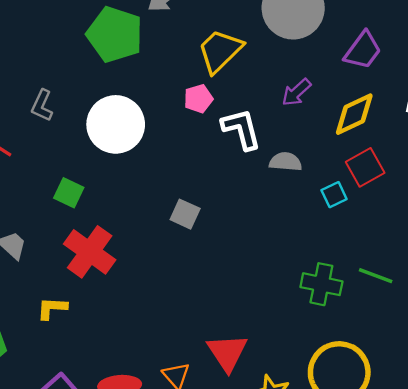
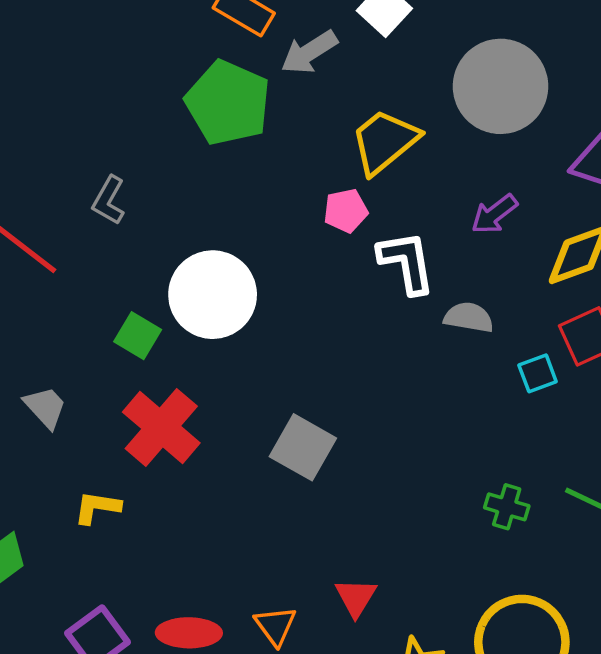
white circle: (116, 124) -> (213, 295), moved
gray square: (185, 214) -> (303, 447), moved, size x1.4
green cross: (321, 284) -> (507, 507), size x0.7
red triangle: (227, 352) -> (356, 597), size x0.7

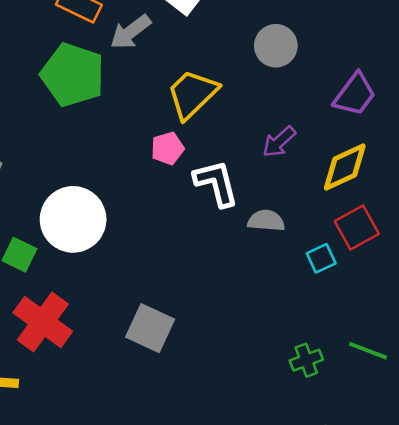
gray circle: (501, 86) -> (276, 46), size x0.6
green cross: (507, 507) -> (306, 360), turned -32

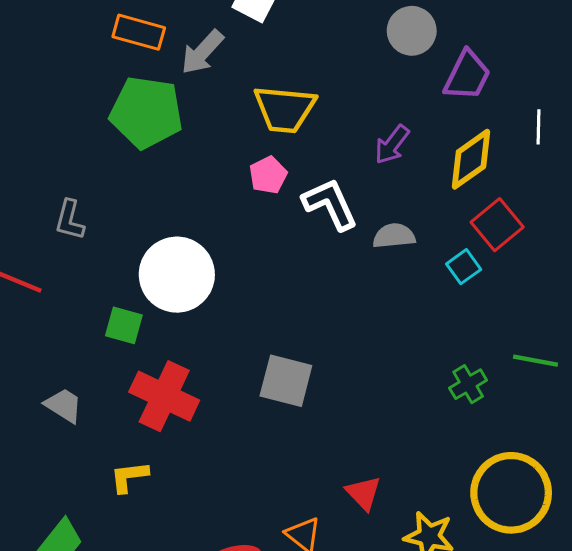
gray circle: (276, 46) -> (412, 31), moved
yellow trapezoid: (192, 94) -> (285, 109), turned -120

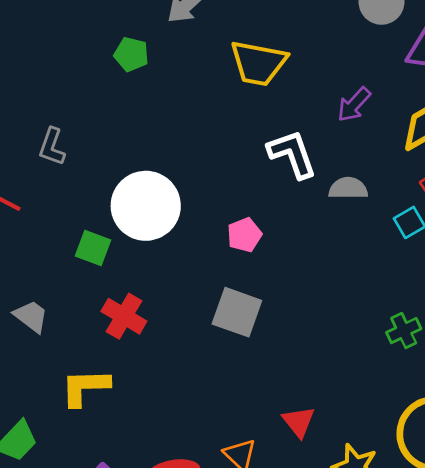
green pentagon: (146, 112) -> (131, 54), size x0.5
pink pentagon: (268, 175) -> (244, 235), moved
red cross: (164, 396) -> (124, 316), size x0.7
yellow L-shape: (129, 477) -> (85, 387), size x1.4

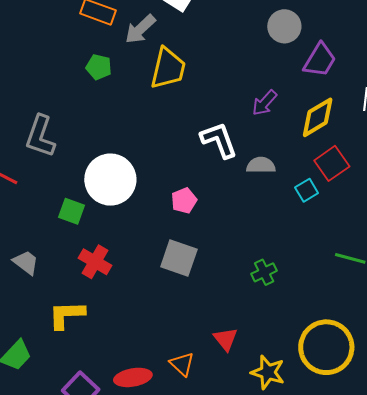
yellow trapezoid: (258, 63) -> (168, 68), moved, turned -87
gray L-shape: (52, 147) -> (40, 136), size x1.5
green cross: (404, 331) -> (264, 272), moved

